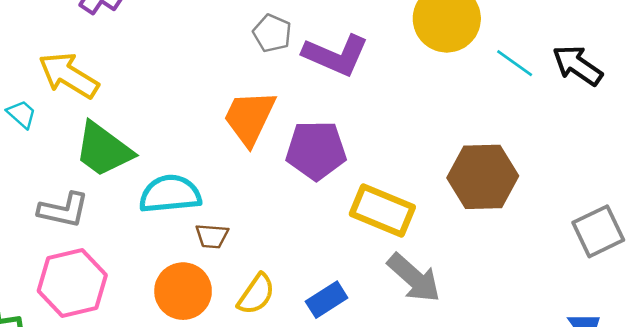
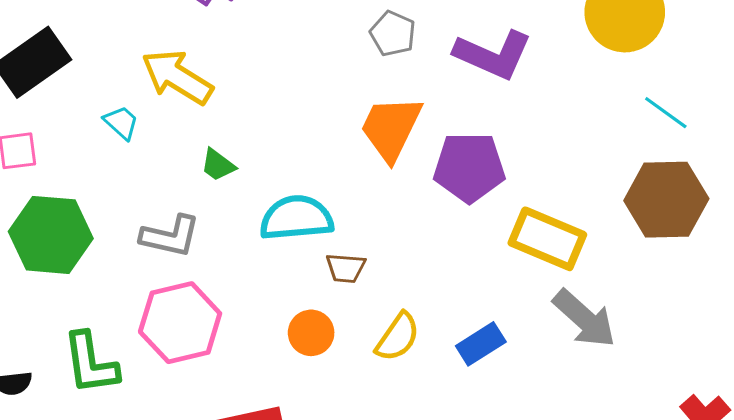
gray pentagon: (272, 33) -> (393, 34), moved
cyan line: (515, 63) -> (666, 113), moved
green trapezoid: (103, 150) -> (218, 165), size x0.5
orange circle: (183, 291) -> (311, 333), size x0.7

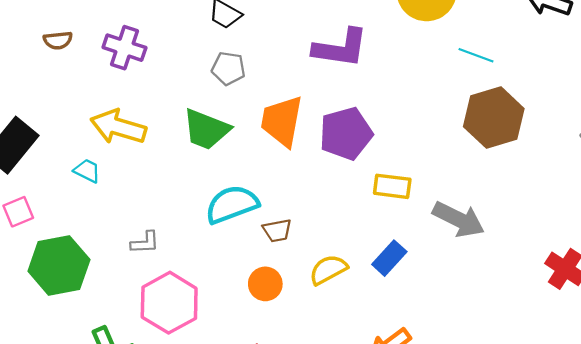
gray pentagon: (393, 34) -> (228, 68), moved
green trapezoid: (218, 165) -> (206, 129), moved, size x1.8
gray L-shape: (170, 236) -> (145, 243), size x0.7
yellow rectangle: (547, 239) -> (392, 186), moved, size x0.7
yellow semicircle: (398, 337) -> (328, 270), turned -138

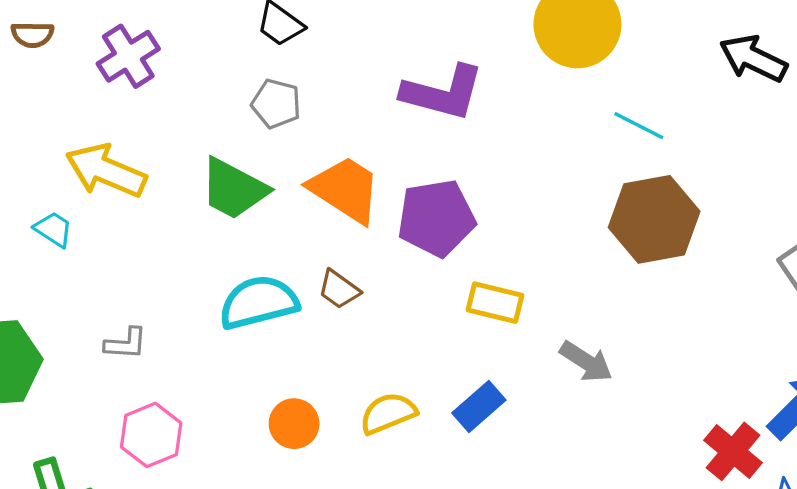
purple cross: (124, 48) -> (128, 56), turned 33
orange trapezoid: (282, 121) -> (345, 189), turned 106
gray arrow: (459, 219) -> (586, 362), size x0.7
brown trapezoid: (277, 231) -> (339, 289), moved, turned 40
pink hexagon: (169, 303) -> (151, 435), size x0.7

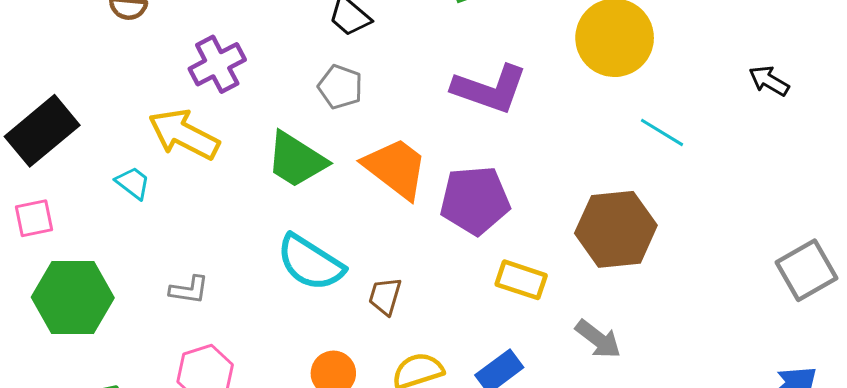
purple cross: (128, 56) -> (217, 64), moved
black arrow: (753, 58) -> (769, 81), size x0.7
brown hexagon: (654, 219) -> (616, 229), moved
brown trapezoid: (339, 289) -> (385, 296), moved, turned 66
cyan semicircle: (259, 302) -> (310, 263), turned -138

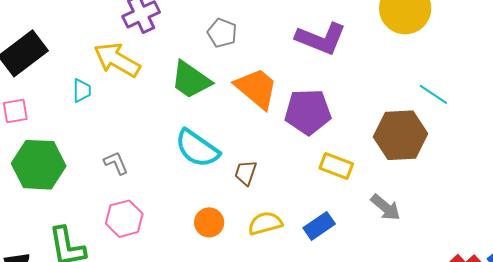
cyan line: (662, 132) -> (433, 94), moved
cyan trapezoid: (133, 183) -> (82, 90), turned 50
gray L-shape: (189, 290) -> (116, 163), turned -124

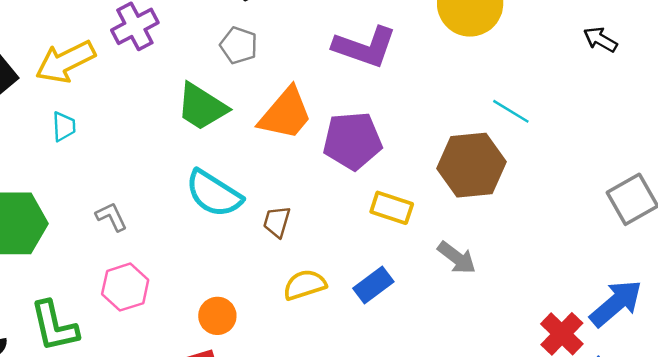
yellow arrow: (117, 60) -> (65, 62), moved, turned -54
orange trapezoid: (256, 88) -> (286, 114), turned 93
orange circle: (209, 222) -> (217, 316), moved

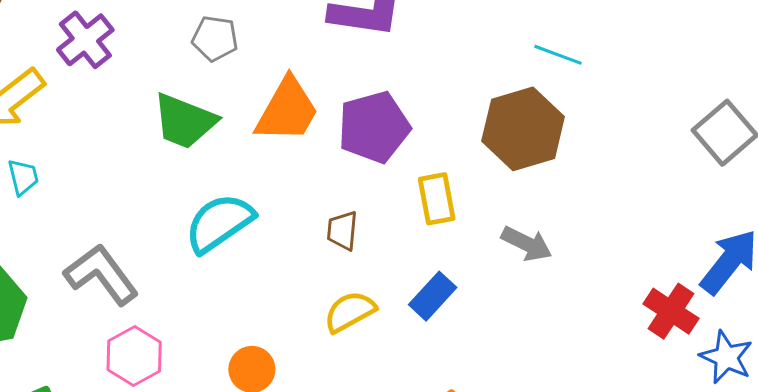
cyan semicircle: (214, 194) -> (219, 223), turned 124
yellow rectangle: (392, 208) -> (437, 199), turned 72
gray L-shape: (111, 217) -> (101, 275), size x1.8
brown trapezoid: (277, 222) -> (342, 231), moved

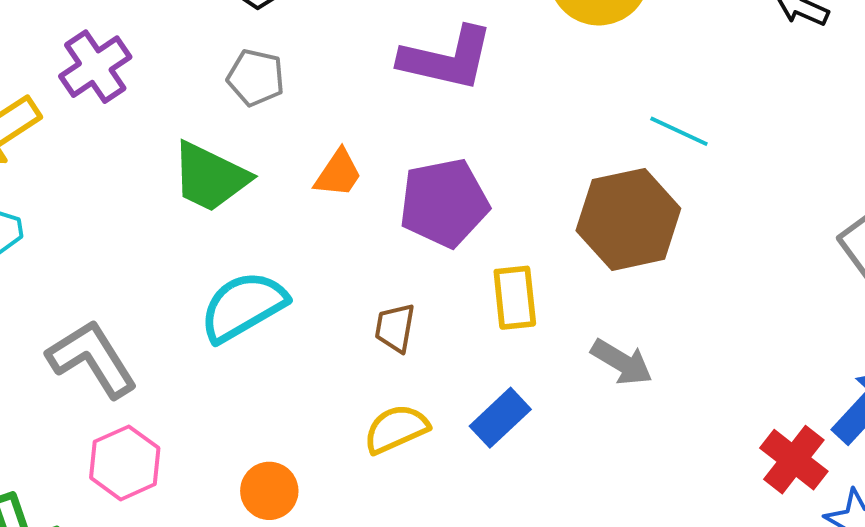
orange trapezoid: (287, 110) -> (338, 173), size x0.6

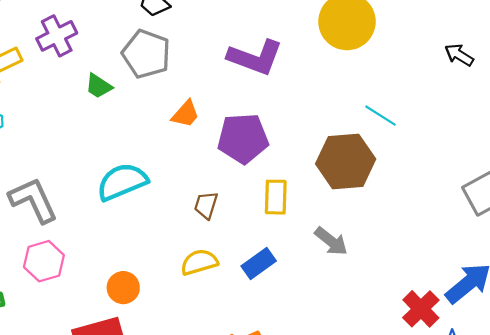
gray pentagon: (256, 78) -> (146, 54), size x1.5
green trapezoid: (210, 177) -> (99, 86), moved, size x0.6

